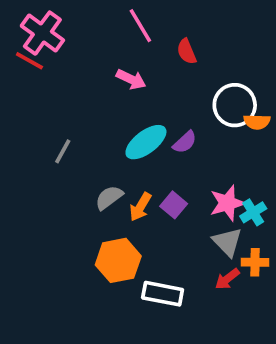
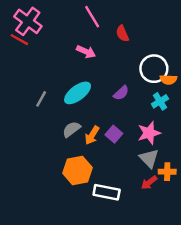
cyan ellipse: (146, 142) -> (78, 93), moved
cyan cross: (253, 212) -> (160, 101), moved

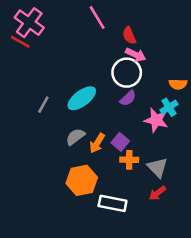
pink arrow: (86, 52) -> (136, 55), moved
white circle: (154, 69) -> (127, 73), moved
pink star: (149, 133) -> (156, 120), moved, turned 30
orange cross: (167, 172) -> (129, 160), moved

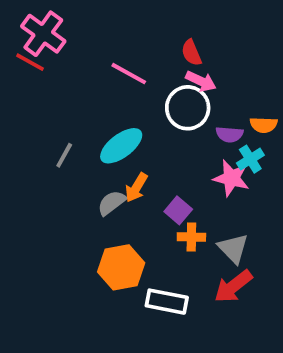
pink line: (97, 17) -> (129, 74), moved, turned -30
purple semicircle: (128, 98) -> (229, 134), moved, turned 48
orange arrow: (97, 143) -> (136, 188), moved
red arrow: (157, 193) -> (233, 286), size x1.5

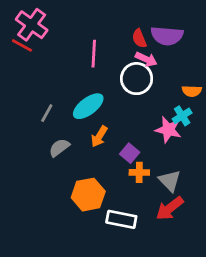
pink line: (129, 74) -> (94, 54), turned 64
purple semicircle: (229, 134) -> (167, 36), moved, size x1.6
gray semicircle: (112, 203) -> (59, 148), moved

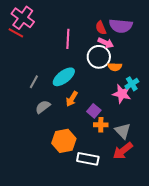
orange semicircle: (192, 91) -> (115, 67), moved

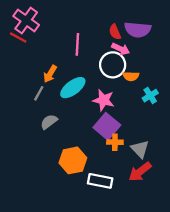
pink star: (122, 94) -> (104, 100), moved
orange arrow: (72, 99) -> (50, 74), moved
purple square: (94, 111) -> (107, 126), size x1.6

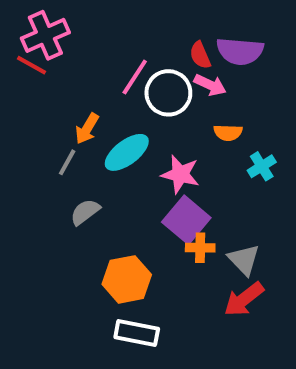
pink cross: (26, 20) -> (45, 35), turned 30
pink line: (77, 44) -> (135, 77), turned 30
white circle: (113, 65) -> (168, 93), moved
white rectangle: (100, 181) -> (137, 333), moved

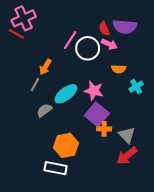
cyan ellipse: (127, 152) -> (66, 94), moved
white rectangle: (137, 333) -> (56, 168), moved

